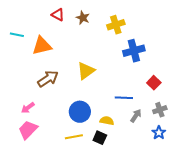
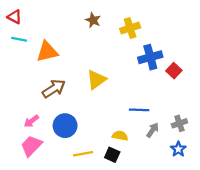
red triangle: (58, 15) -> (15, 17), moved
red square: (154, 83) -> (174, 71), moved
blue circle: (80, 112) -> (65, 126), moved

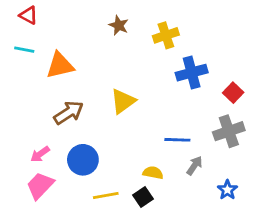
red triangle: (15, 17) -> (29, 15), moved
red square: (174, 71) -> (233, 93), moved
gray cross: (179, 123) -> (229, 131), moved, size x1.5
black square: (112, 155) -> (143, 197), turned 32

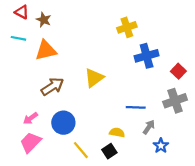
brown star: (119, 25) -> (44, 20), moved
blue star: (227, 190) -> (161, 146), moved
yellow line: (106, 196) -> (81, 150), turned 60

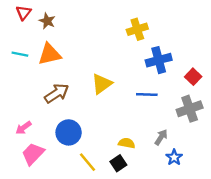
red triangle: (22, 12) -> (23, 13), turned 40
cyan line: (18, 38) -> (20, 54), moved
blue line: (136, 107) -> (147, 94), moved
pink arrow: (31, 118) -> (23, 128), moved

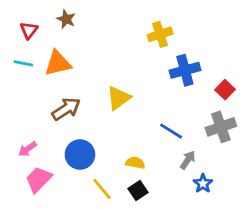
red triangle: (23, 13) -> (29, 30), moved
brown star: (47, 21) -> (66, 19), moved
blue line: (147, 94) -> (171, 131), moved, turned 30
yellow semicircle: (127, 143) -> (135, 163), moved

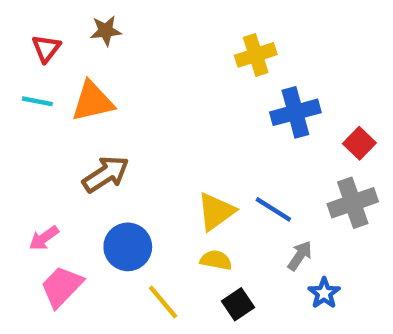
brown star: (66, 19) -> (106, 31), turned -30
yellow triangle: (119, 98) -> (216, 212), moved
black square: (138, 190) -> (238, 304), moved

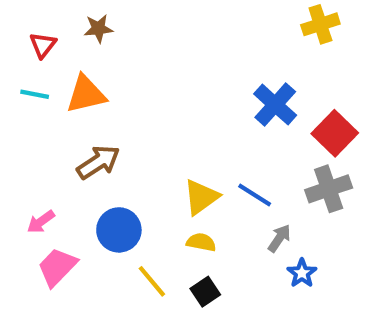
yellow cross: (256, 55) -> (320, 24), moved
blue cross: (295, 112) -> (275, 105), turned -33
red square: (359, 143) -> (335, 133), size x1.5
black square: (238, 304) -> (205, 292), moved

